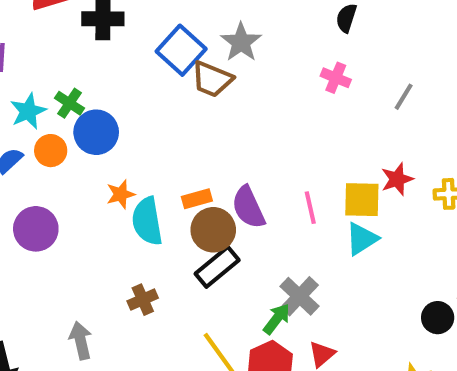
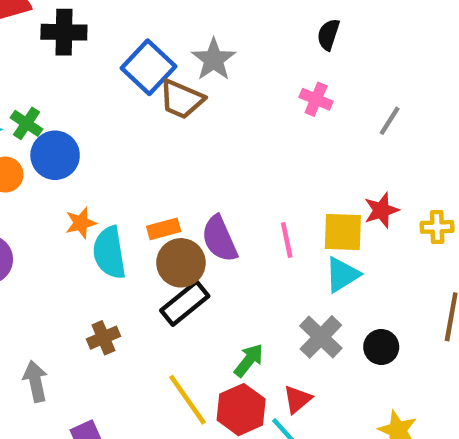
gray cross: (300, 296) -> (321, 337), moved
black circle: (438, 318) -> (381, 347), moved

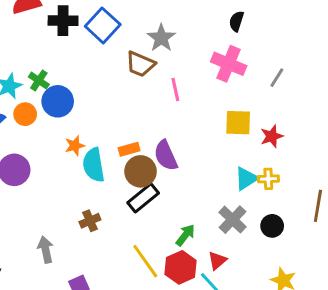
blue square: (149, 67) -> (103, 25), moved
pink cross: (316, 99) -> (229, 64), size x1.6
yellow cross: (437, 227) -> (268, 179), moved
yellow square: (343, 232) -> (238, 123), moved
pink line: (287, 240) -> (175, 90), moved

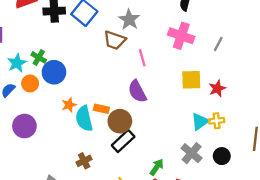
orange rectangle: (129, 149) -> (101, 109), moved, turned 32
purple semicircle: (166, 156) -> (137, 91), moved

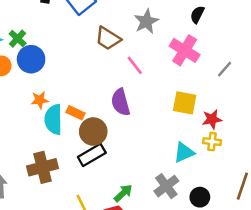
gray star: (129, 19) -> (146, 21), moved
pink line: (142, 58) -> (135, 65), turned -35
yellow cross: (217, 121) -> (212, 142), moved
brown cross: (84, 161) -> (43, 167), size x1.6

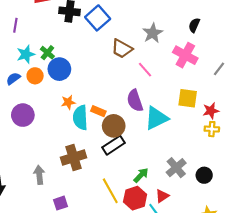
cyan triangle: (184, 152) -> (156, 118), moved, size x1.4

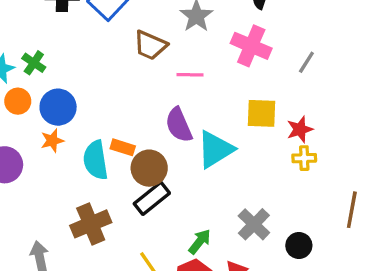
blue circle: (59, 69) -> (58, 107), moved
pink line: (145, 70) -> (190, 75), turned -42
orange star: (68, 102) -> (52, 141), moved
black circle: (204, 175) -> (299, 245), moved

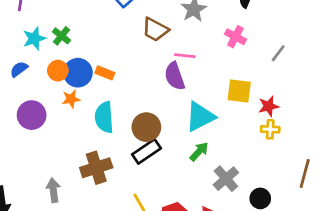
pink cross: (251, 46) -> (235, 37), size x0.7
orange circle: (18, 101) -> (58, 71), moved
purple semicircle: (179, 125) -> (175, 76), moved
orange rectangle: (123, 147) -> (105, 73), moved
green arrow: (200, 242) -> (199, 152), moved

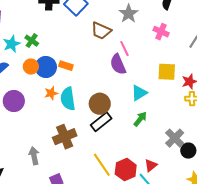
pink line: (185, 56) -> (124, 48), turned 63
orange star: (71, 99) -> (51, 93), moved
cyan triangle: (200, 117) -> (139, 93), size x0.7
gray cross: (226, 179) -> (175, 138), moved

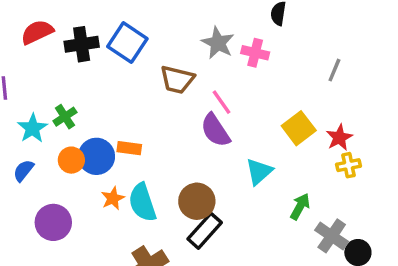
pink cross: (161, 32) -> (255, 53), moved
green cross: (32, 41) -> (65, 117), turned 32
yellow square: (167, 72) -> (299, 128), turned -30
green arrow: (140, 119) -> (300, 206), moved

